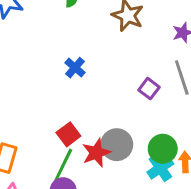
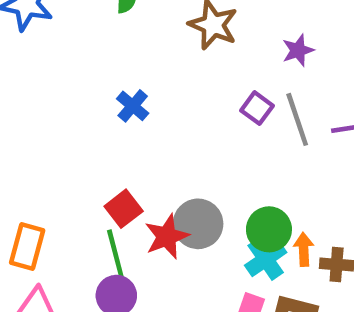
purple square: (149, 89) -> (257, 108), moved
green line: (63, 165) -> (116, 256), turned -40

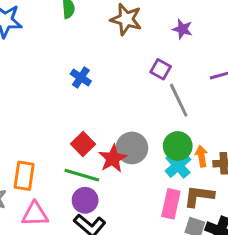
purple star: (298, 50) -> (182, 29), turned -30
gray line: (297, 119) -> (179, 100), moved
green line: (116, 256) -> (82, 175), turned -52

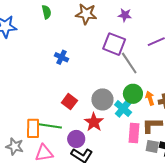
purple square: (161, 69) -> (114, 44), size x1.6
red star: (113, 159) -> (94, 122), moved
cyan cross: (178, 165) -> (123, 108), moved
green line: (82, 175) -> (50, 126), moved

